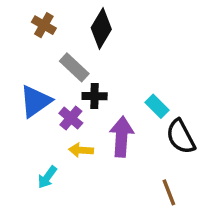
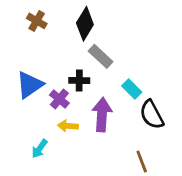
gray rectangle: (74, 67) -> (101, 56), moved

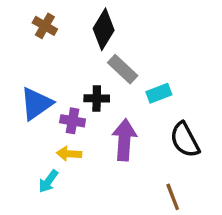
cyan rectangle: (132, 89) -> (159, 93), moved, turned -66
purple cross: (59, 99) -> (73, 121), turned -30
yellow arrow: (68, 126) -> (69, 154), moved

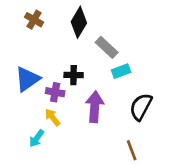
gray rectangle: (123, 69) -> (107, 47), moved
black semicircle: (185, 140) -> (141, 107), turned 56
yellow arrow: (69, 154) -> (52, 117), turned 48

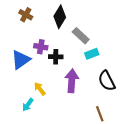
purple cross: (55, 92) -> (41, 47), moved
black semicircle: (141, 107) -> (107, 81), turned -55

